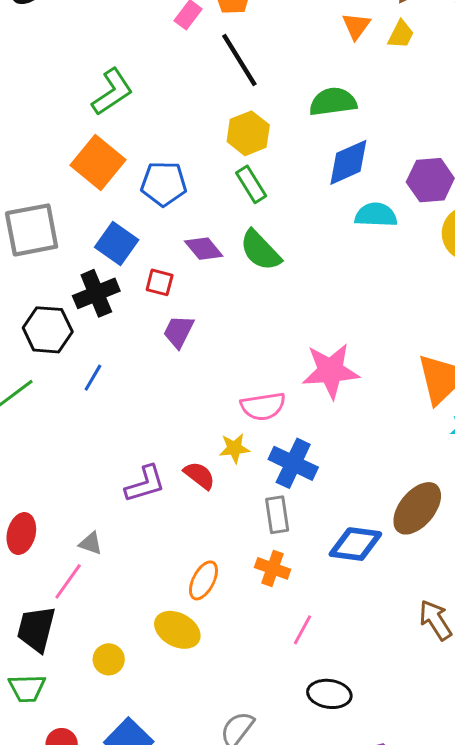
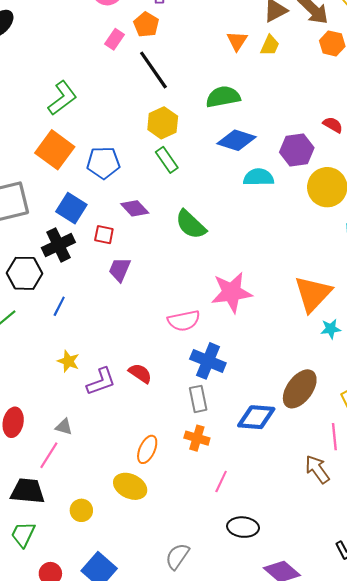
blue diamond: (348, 162) -> (237, 140), turned 45
green semicircle: (260, 250) -> (191, 225), moved
yellow star: (234, 448) -> (68, 361), moved, turned 30
black trapezoid: (36, 629) -> (28, 491), turned 84
green trapezoid: (27, 688) -> (23, 534), turned 120

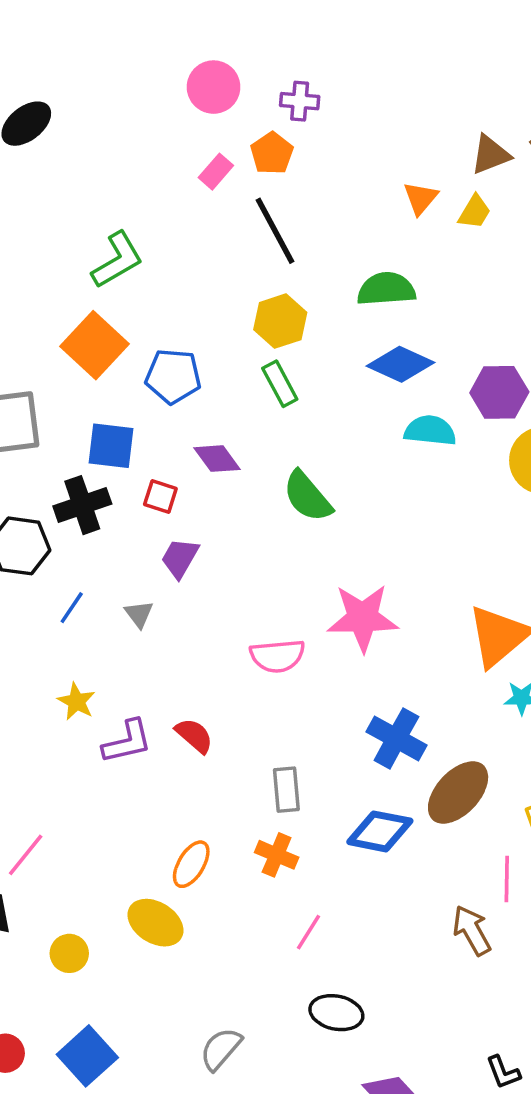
blue square: (71, 208) -> (111, 446), turned -32
blue cross: (208, 361) -> (396, 738), moved
gray triangle: (64, 427) -> (139, 614), moved, turned 30

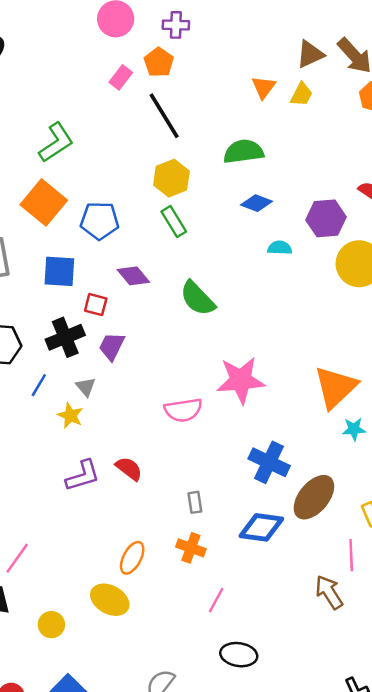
blue diamond: (400, 364) -> (256, 203), size x0.7
cyan semicircle: (430, 431) -> (280, 248), size x0.7
black cross: (82, 505) -> (65, 337), moved
yellow star: (76, 702) -> (70, 416), moved
gray rectangle: (286, 790) -> (195, 502), size x0.7

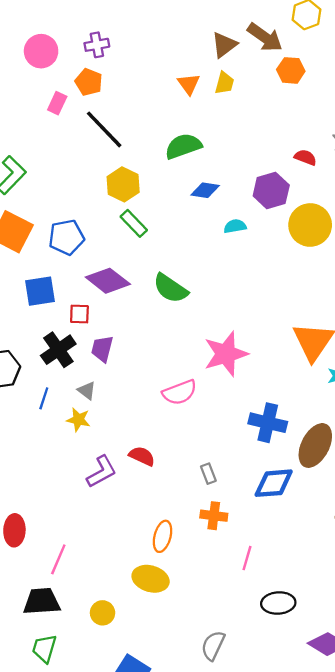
purple diamond: (133, 276) -> (108, 281), size x1.4

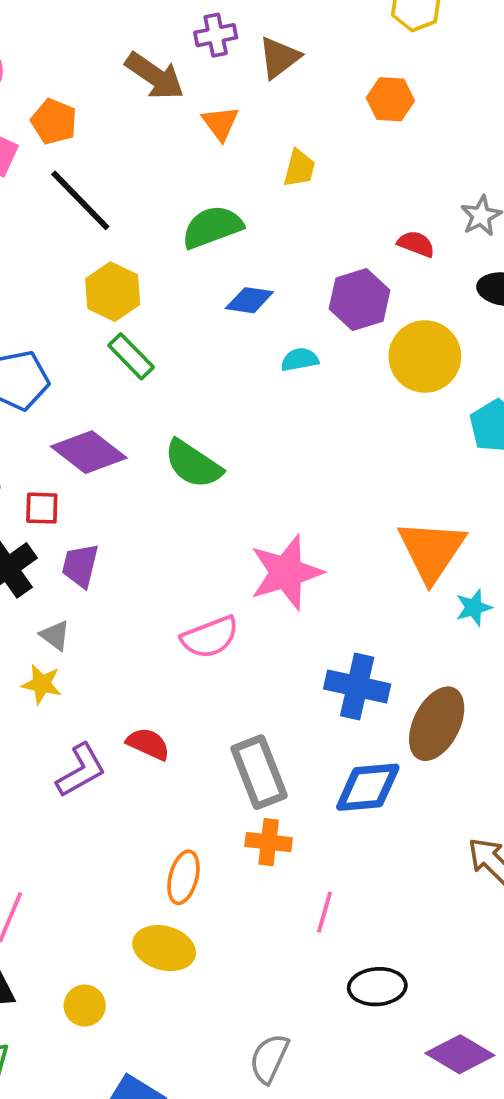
brown arrow: (265, 37) -> (155, 76), moved
purple cross: (97, 45) -> (216, 35), moved
yellow trapezoid: (224, 83) -> (299, 168), moved
gray rectangle: (208, 474) -> (259, 772), size x2.0

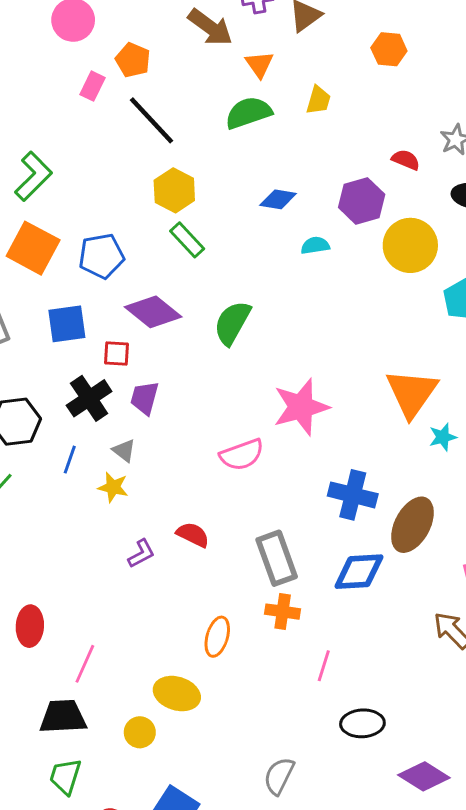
green semicircle: (212, 227) -> (248, 113), moved
green semicircle: (193, 464) -> (232, 323), turned 84
purple L-shape: (81, 770) -> (141, 554), size x0.7
yellow ellipse: (164, 948) -> (177, 694), moved

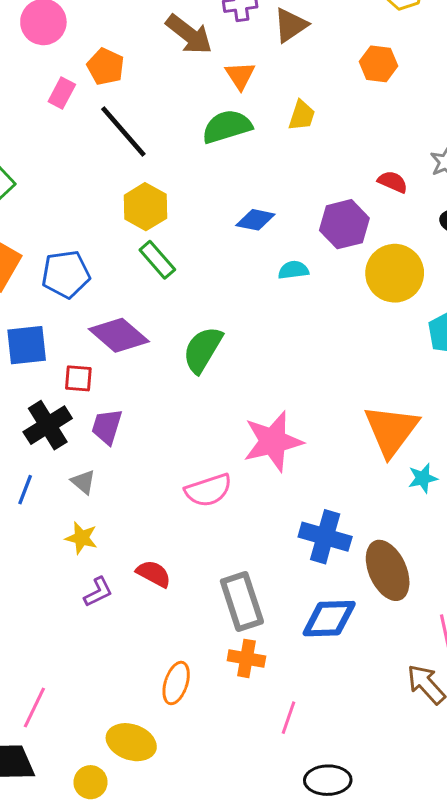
yellow star: (113, 487) -> (81, 538), moved
brown ellipse: (412, 525) -> (388, 570), turned -54

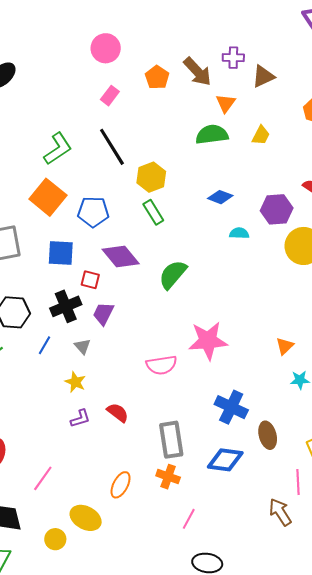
orange pentagon: (106, 67) -> (157, 77), moved
black line: (123, 131) -> (112, 147), moved
orange triangle: (391, 430) -> (285, 346), size x0.5
brown ellipse: (388, 570) -> (268, 435), size x0.7
pink line: (34, 707) -> (43, 478), moved

